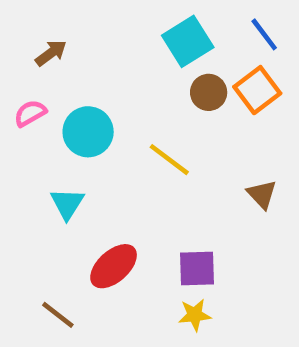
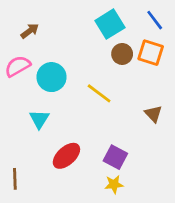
orange square: (257, 90) -> (151, 53), turned -35
pink semicircle: (30, 113) -> (18, 66), size x1.4
purple square: (197, 269) -> (115, 157), turned 30
brown line: (58, 315) -> (15, 179), moved, turned 50

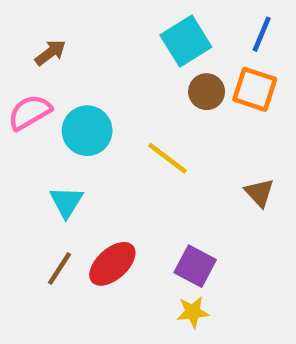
blue line: (155, 20) -> (262, 34), turned 60
brown line: (15, 179) -> (60, 268), moved, turned 35

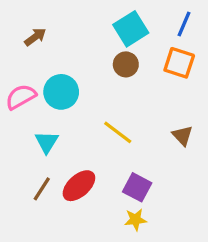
brown circle: (207, 92) -> (126, 64), moved
pink semicircle: (30, 112) -> (21, 97), moved
yellow line: (167, 158) -> (118, 132), moved

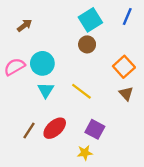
orange square: (179, 63) -> (124, 67), moved, turned 30
cyan triangle: (47, 142) -> (46, 90), moved
yellow star: (136, 220) -> (85, 153), moved

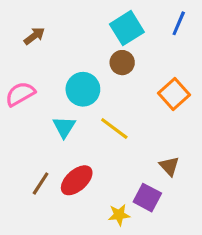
cyan circle: (42, 63) -> (83, 89), moved
brown triangle: (126, 94) -> (169, 166), moved
purple square: (95, 129) -> (147, 198), moved

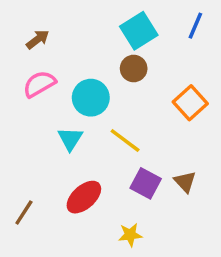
pink semicircle: (20, 94) -> (39, 84), moved
brown line: (41, 183) -> (24, 213), moved
purple square: (147, 198) -> (146, 183), moved

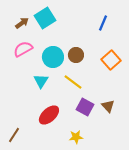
blue line: (195, 26) -> (103, 23), moved
cyan square: (139, 31) -> (45, 18), moved
brown circle: (134, 68) -> (76, 55), moved
brown line: (24, 213) -> (14, 135), moved

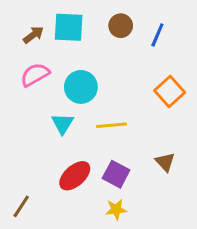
cyan square: (45, 18) -> (69, 27), turned 35
brown circle: (76, 55) -> (121, 26), moved
yellow line: (73, 82) -> (111, 125), turned -42
purple square: (85, 107) -> (116, 174), moved

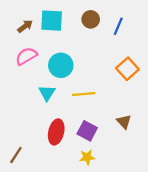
red ellipse: (75, 176) -> (56, 132), turned -35

